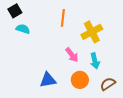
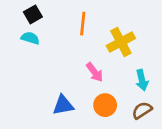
black square: (15, 11) -> (33, 14), moved
cyan arrow: (95, 61) -> (142, 80), moved

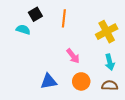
black square: (33, 14) -> (35, 14), moved
yellow cross: (121, 42) -> (107, 32), moved
brown semicircle: (142, 110) -> (110, 86), turned 35

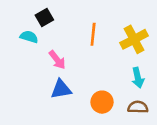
orange line: (64, 18) -> (93, 34), moved
pink arrow: (73, 56) -> (57, 60), moved
blue triangle: (49, 81) -> (61, 89), moved

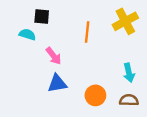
black square: (44, 18) -> (42, 17), turned 35
yellow cross: (134, 39) -> (125, 21), moved

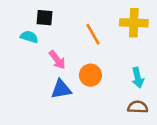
yellow cross: (125, 21) -> (134, 23), turned 30
orange line: (87, 32) -> (93, 34), turned -36
orange circle: (95, 95) -> (90, 75), moved

